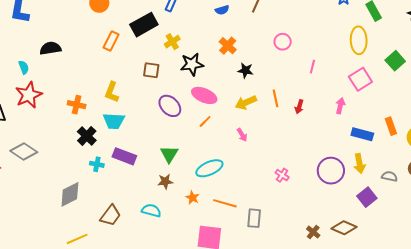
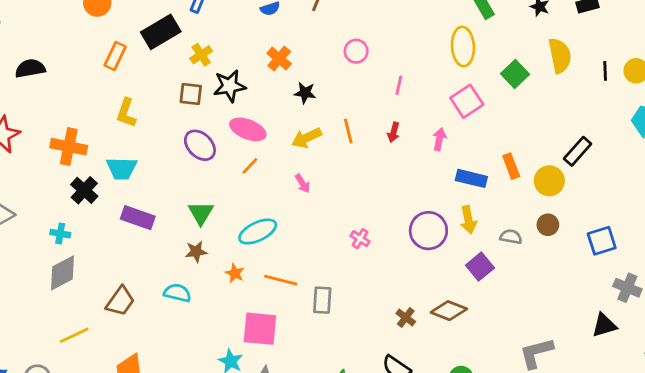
brown square: (151, 70) -> (191, 94), moved
yellow L-shape: (112, 92) -> (126, 113), moved
orange cross: (77, 105) -> (69, 147), size x1.4
red arrow: (299, 107) -> (394, 132), moved
cyan cross: (97, 164) -> (60, 234), moved

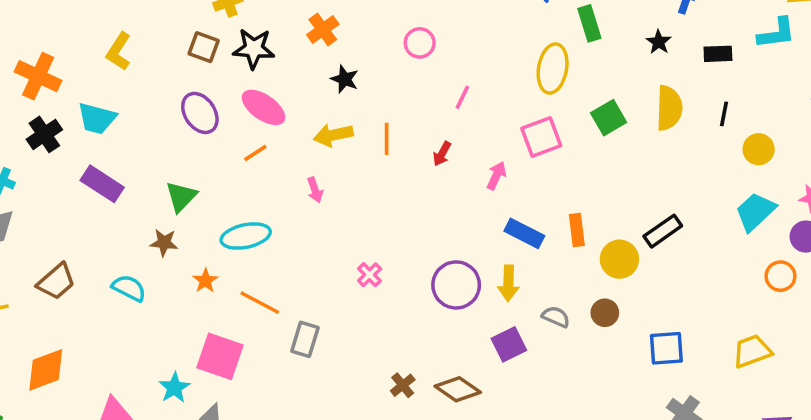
black line: (605, 71) -> (724, 114), moved

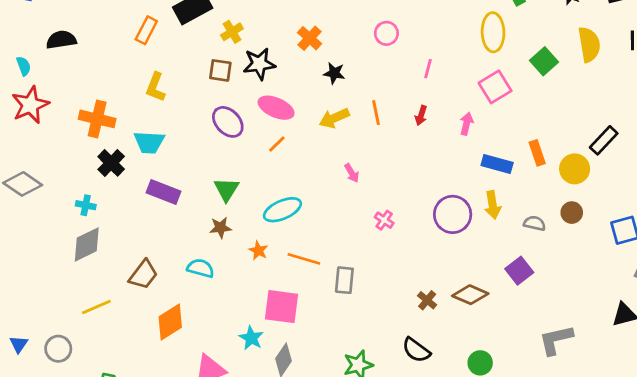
pink arrow: (315, 190) -> (352, 173), moved
purple square: (509, 344) -> (519, 271), moved
orange diamond: (46, 370) -> (170, 322), moved

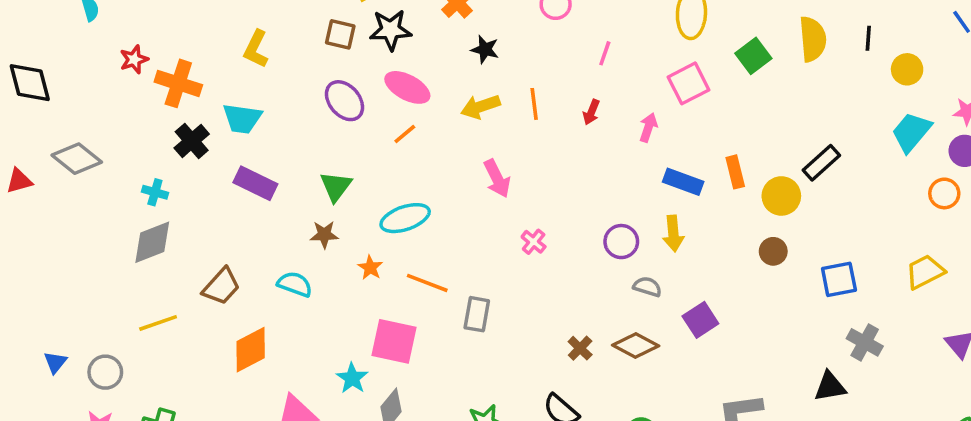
red star: (30, 105) -> (134, 59), moved, size x0.6
pink arrow: (352, 173) -> (497, 179), size x1.5
purple circle: (453, 214) -> (621, 242), size x0.7
gray semicircle: (535, 223) -> (647, 287), moved

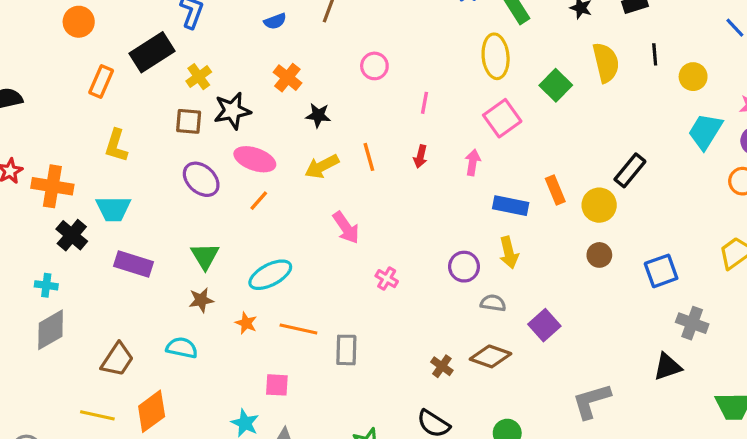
yellow line: (158, 323) -> (97, 415), moved, turned 40
pink square: (394, 341) -> (277, 385), size x0.6

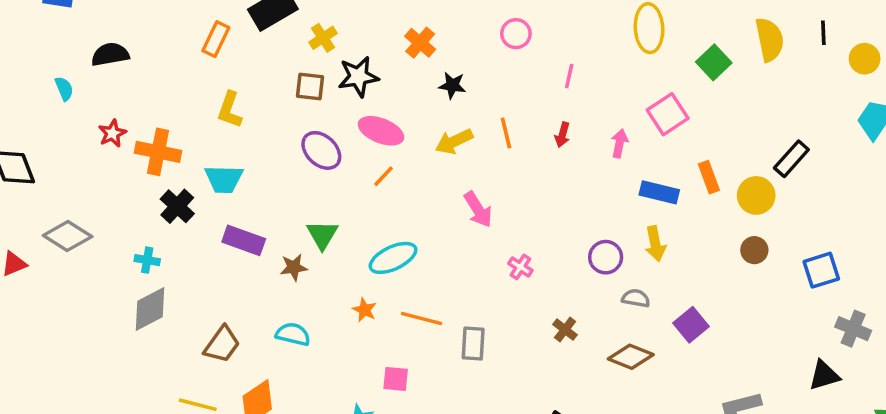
pink square: (502, 118) -> (668, 114), moved
brown star: (201, 300) -> (294, 267), moved
brown cross: (442, 366) -> (565, 330), moved

